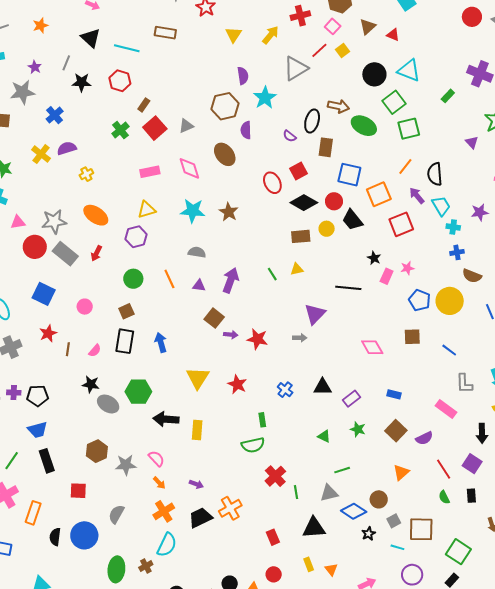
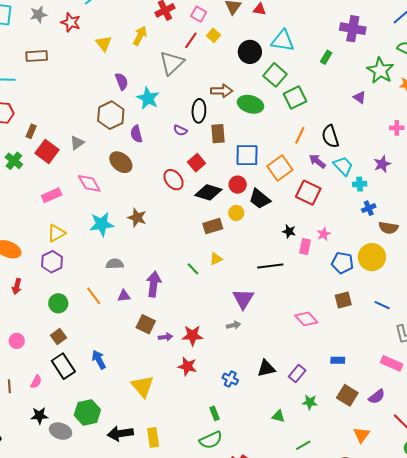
red square: (401, 224) -> (308, 193), turned -30
black rectangle: (125, 341) -> (63, 366), turned -30
red star: (237, 384) -> (187, 366), moved

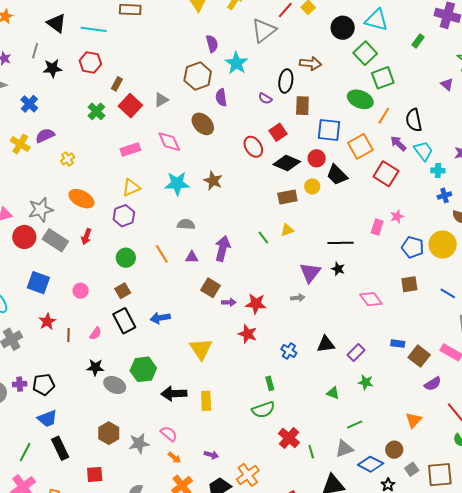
green ellipse: (251, 104) -> (360, 99), moved
black star: (289, 231) -> (338, 269), moved
blue arrow: (99, 360) -> (160, 318), turned -78
brown square: (347, 395) -> (419, 356), moved

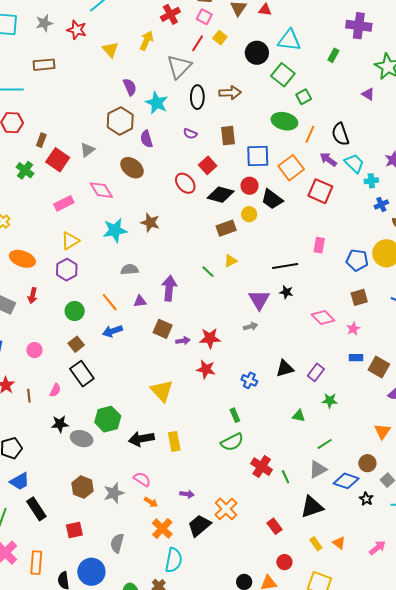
green square: (383, 78) -> (304, 97), size x0.7
black ellipse: (286, 81) -> (197, 97), moved
pink star: (397, 217) -> (353, 329), moved
blue arrow: (160, 318) -> (112, 331), moved

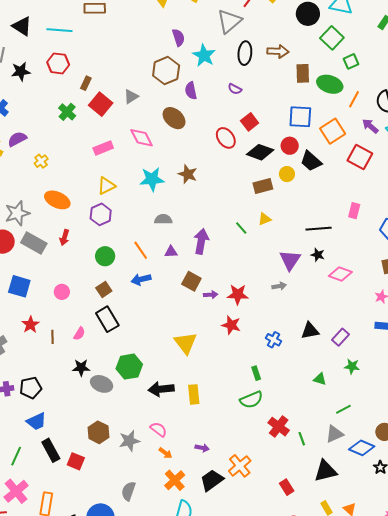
brown rectangle: (228, 136) -> (303, 73), moved
pink diamond: (323, 318) -> (340, 274), moved, turned -30
red square: (74, 530) -> (76, 461), moved, turned 30

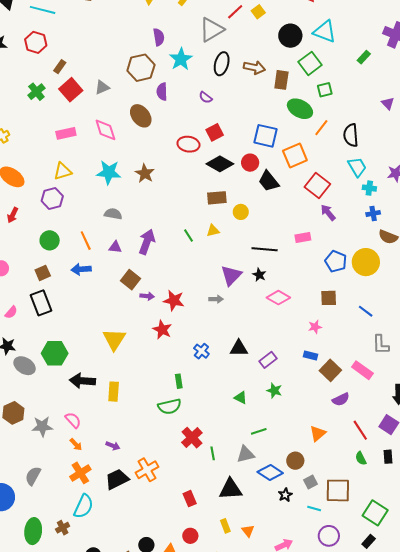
brown rectangle: (303, 73) -> (281, 80), moved
purple arrow: (370, 126) -> (328, 213), moved
red ellipse: (226, 138) -> (188, 144), turned -55
yellow circle: (287, 174) -> (241, 212), moved
pink rectangle: (354, 211) -> (303, 237), turned 56

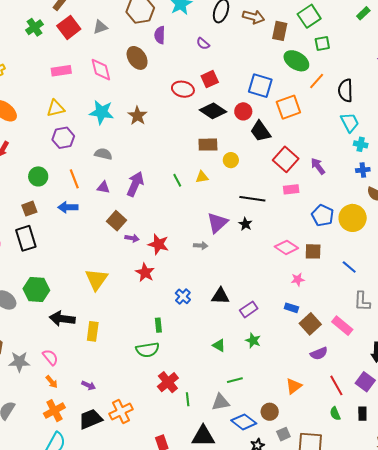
red square: (317, 186) -> (286, 159), moved
purple hexagon: (52, 198) -> (63, 138), moved
pink diamond: (278, 298) -> (286, 247), moved

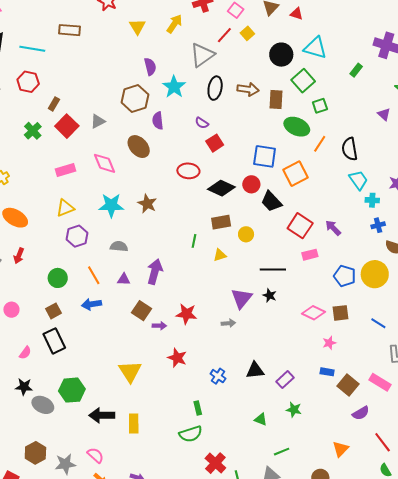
red square: (210, 79) -> (215, 143), moved
green line: (177, 180) -> (194, 241), moved, turned 48
red star: (158, 244) -> (186, 314), moved

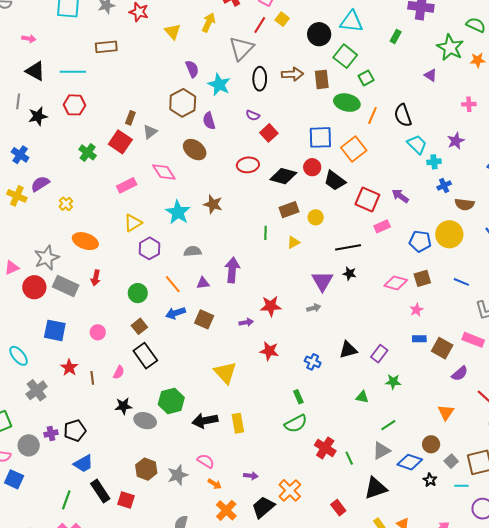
brown rectangle: (54, 104) -> (130, 118), moved
cyan star: (111, 205) -> (178, 212), turned -30
brown square: (141, 311) -> (204, 319), moved

